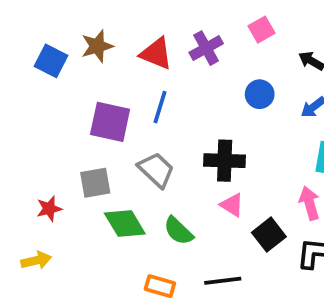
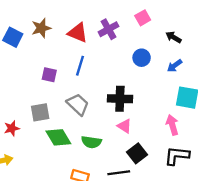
purple square: (110, 122) -> (49, 75), size x0.6
green semicircle: (178, 231) -> (91, 142), turned -36
black square: (269, 235) -> (137, 153), moved

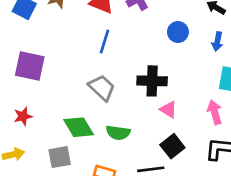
blue arrow: (175, 66) -> (217, 42), turned -42
purple square: (49, 75) -> (30, 66), moved, size x1.6
gray square: (40, 112) -> (60, 157), moved
pink triangle: (124, 126) -> (168, 109), moved

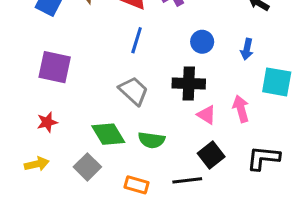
blue circle: (178, 32) -> (202, 42), moved
blue arrow: (217, 42) -> (247, 49), moved
pink arrow: (215, 112) -> (241, 109), moved
gray square: (60, 157) -> (87, 167), turned -35

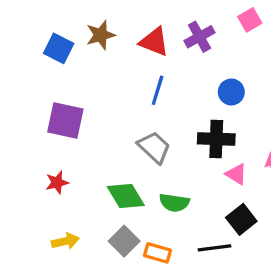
yellow arrow: (37, 164) -> (65, 241), moved
gray square: (87, 167) -> (124, 241), moved

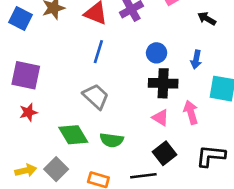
black cross: (216, 139) -> (163, 83), moved
red star: (57, 183) -> (28, 112), moved
gray square: (124, 241) -> (56, 169), moved

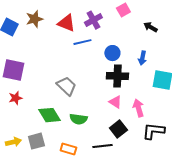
blue line: (98, 52) -> (82, 42), moved, turned 60
pink arrow: (191, 112) -> (138, 108), moved
gray square: (56, 169) -> (36, 141), turned 30

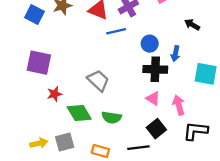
black arrow: (150, 27) -> (192, 25), moved
blue arrow: (142, 58) -> (175, 54), moved
red star: (15, 98) -> (55, 94), moved

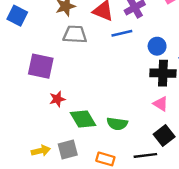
blue square: (34, 14) -> (17, 16), moved
gray trapezoid: (98, 81) -> (75, 34), moved, turned -40

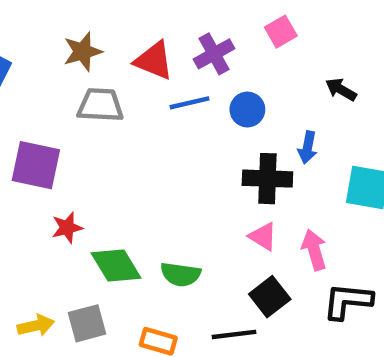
blue circle: (157, 46) -> (247, 110), moved

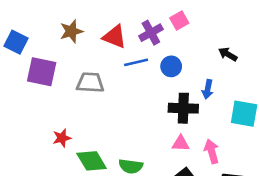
pink square: (281, 32) -> (179, 21), moved
gray trapezoid: (100, 105) -> (90, 83), moved
purple square: (36, 165) -> (42, 72), moved
pink triangle: (263, 236) -> (181, 143), turned -30

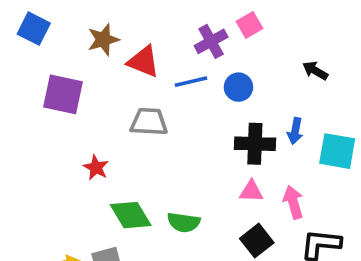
red triangle: (114, 37) -> (143, 62), moved
blue square: (16, 42) -> (34, 29), moved
gray trapezoid: (90, 83) -> (149, 122), moved
blue arrow: (208, 89) -> (295, 131), moved
red star: (62, 138) -> (96, 168), moved, turned -30

